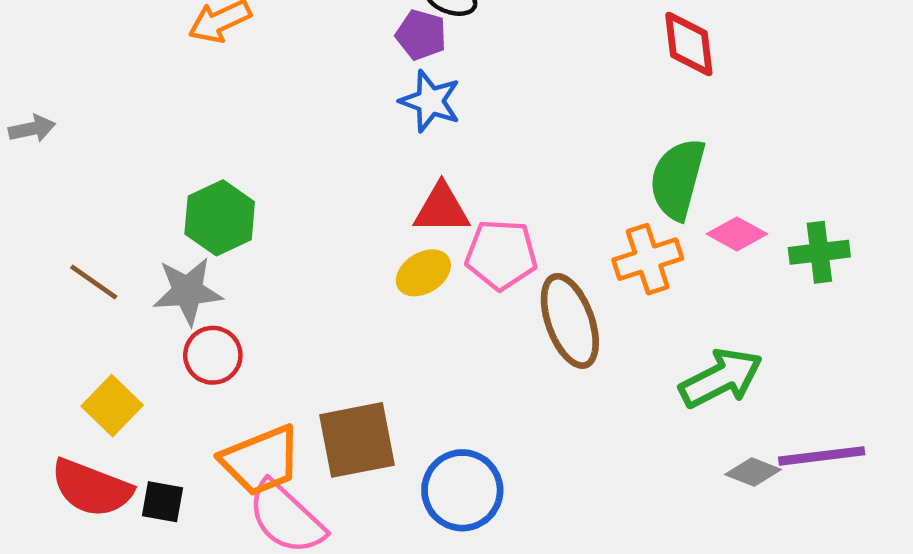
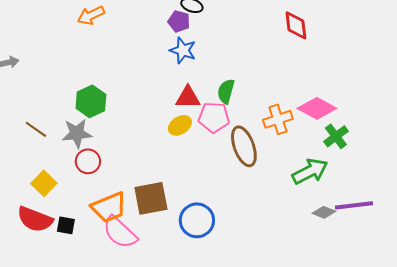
green semicircle: (677, 179) -> (226, 91), moved, size x0.7
pink diamond: (737, 234) -> (317, 108), size x1.5
green cross: (819, 252) -> (336, 136), moved, turned -30

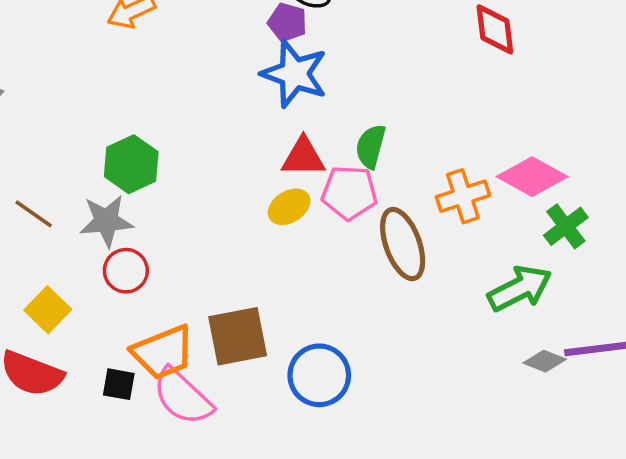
blue star: (183, 50) -> (294, 74), size x1.4
black square: (66, 225) -> (119, 384), moved

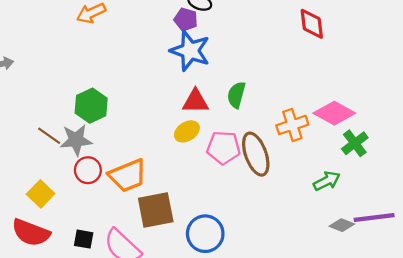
pink pentagon: (349, 193) -> (223, 148), moved
brown line: (34, 214) -> (49, 136), moved
green arrow: (520, 288) -> (327, 181), size x0.7
orange trapezoid: (163, 352) -> (128, 176), moved

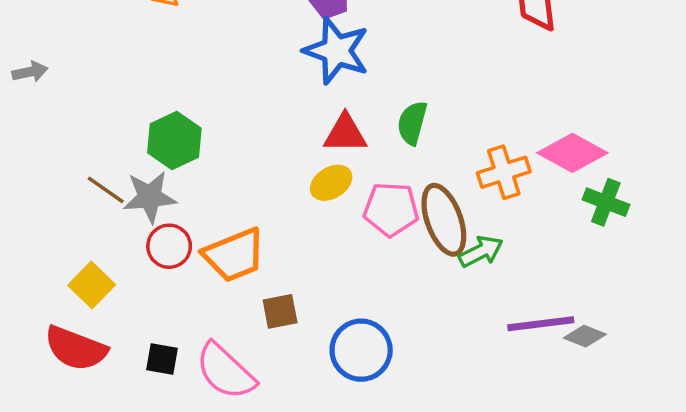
green cross: (355, 143) -> (606, 202), turned -32
green arrow: (327, 181) -> (481, 251), moved
brown square: (156, 210) -> (280, 311), size x0.6
purple line: (374, 218) -> (541, 324), moved

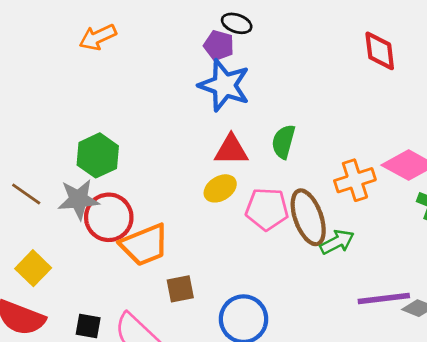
brown line: (106, 190) -> (26, 194), moved
red circle: (169, 246) -> (109, 217), moved, size x1.4

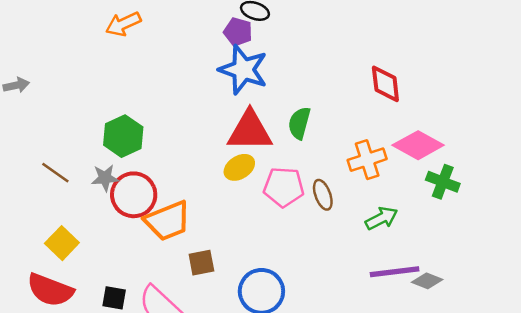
red diamond: (380, 51) -> (385, 84), moved
red triangle: (231, 150) -> (250, 131), size x1.4
gray star: (78, 199) -> (105, 178), size x0.7
brown ellipse: (308, 217) -> (323, 195), size x0.6
green arrow: (337, 242) -> (381, 218), moved

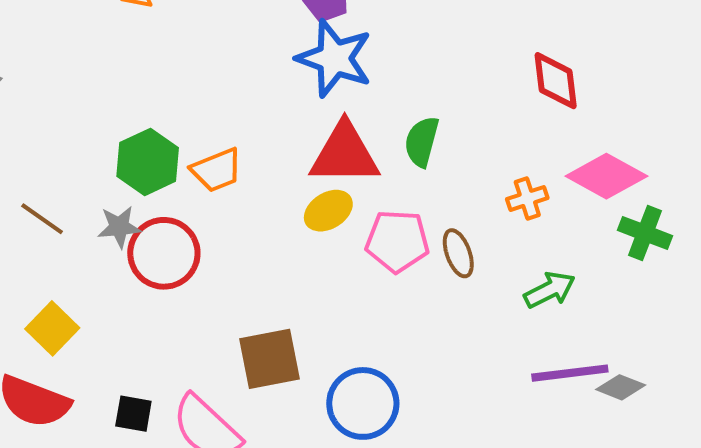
orange cross: (367, 160) -> (527, 198), size x0.7
orange trapezoid: (168, 221) -> (217, 170), moved, size x0.7
brown square: (201, 263) -> (269, 359), size x1.5

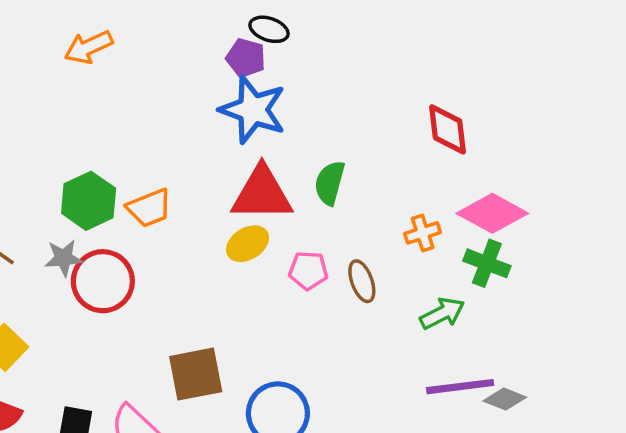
green cross: (645, 233) -> (487, 263), moved
pink pentagon: (397, 241) -> (308, 270), size x0.7

